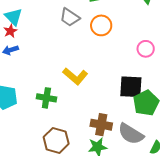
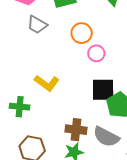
orange circle: (101, 25) -> (82, 33), moved
pink circle: (146, 49) -> (96, 53), moved

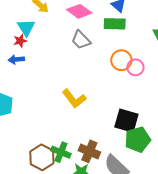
pink circle: (96, 53) -> (135, 67), moved
green cross: (20, 107) -> (61, 152), moved

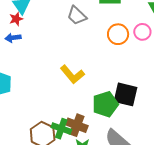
pink circle: (135, 67) -> (142, 32), moved
green pentagon: (138, 140) -> (105, 104), moved
brown cross: (89, 151) -> (77, 125), moved

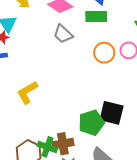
yellow L-shape: (72, 74) -> (27, 92), moved, turned 100
brown cross: (77, 125) -> (63, 144), turned -30

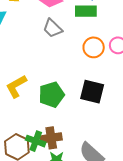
black square: (112, 113) -> (92, 92), moved
green pentagon: (91, 123) -> (51, 95), moved

